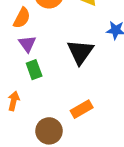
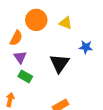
green rectangle: (34, 70) -> (25, 76), turned -40

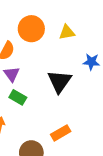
yellow triangle: (66, 23) -> (67, 32), turned -32

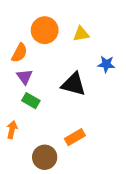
black triangle: (59, 81) -> (74, 84), turned -50

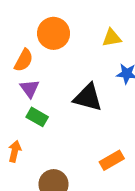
yellow triangle: (81, 34) -> (112, 38), moved
orange rectangle: (75, 137) -> (112, 160), moved

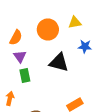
orange circle: (54, 33) -> (48, 30), moved
green rectangle: (37, 117) -> (25, 76), turned 48

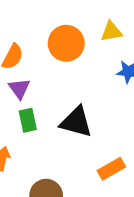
black triangle: (59, 62) -> (76, 122), moved

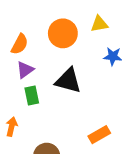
purple triangle: (19, 88) -> (25, 70), turned 30
black triangle: (76, 122) -> (68, 81), moved

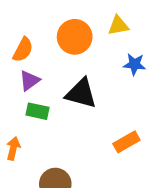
green rectangle: (32, 96) -> (37, 111), turned -66
orange rectangle: (99, 135) -> (126, 142), moved

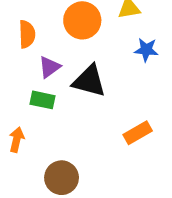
orange semicircle: (23, 50) -> (27, 34), turned -30
purple triangle: (29, 80) -> (49, 67), moved

